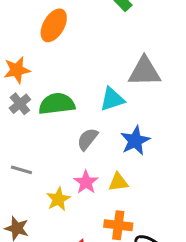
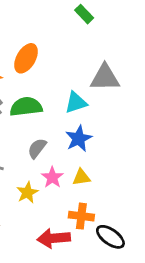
orange ellipse: (54, 25) -> (26, 58), moved
gray semicircle: (88, 139) -> (37, 148), moved
blue star: (135, 141) -> (79, 139), moved

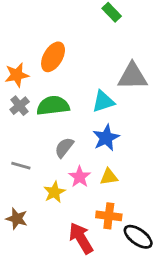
red arrow: (54, 238) -> (81, 238), turned 64

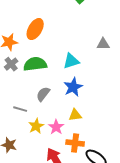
gray triangle: (133, 76) -> (103, 44), moved, size x0.6
gray line: (21, 166) -> (20, 109), moved
pink star: (80, 177) -> (56, 127), moved

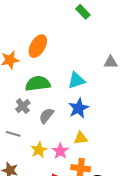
gray cross: (11, 64) -> (23, 106), moved
gray line: (20, 109) -> (13, 134), moved

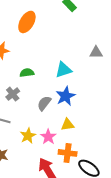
orange ellipse: (38, 46) -> (27, 22), moved
green semicircle: (38, 84) -> (27, 73), size x0.6
gray semicircle: (46, 116) -> (44, 103), moved

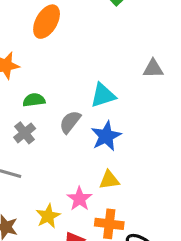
green semicircle: (27, 73) -> (34, 100), moved
gray semicircle: (44, 103) -> (70, 122), moved
yellow star: (28, 136) -> (48, 216), moved

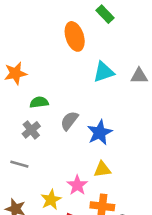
orange ellipse: (47, 22) -> (75, 36), moved, turned -48
cyan triangle: (103, 95) -> (104, 72), moved

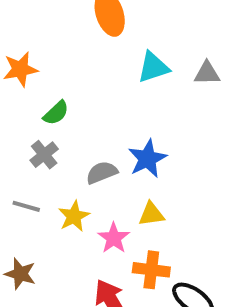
green semicircle: (39, 102) -> (56, 113), turned 144
gray semicircle: (69, 121) -> (102, 173), moved, turned 30
yellow star: (51, 200) -> (74, 216), moved

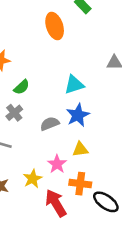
cyan triangle: (153, 67) -> (74, 85), moved
yellow star: (74, 216) -> (33, 179), moved

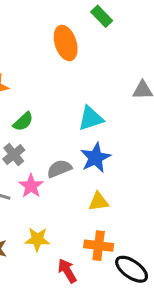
pink star: (57, 164) -> (31, 186), moved
yellow star: (33, 179) -> (37, 239), turned 30
red arrow: (56, 203) -> (67, 271), size x0.7

